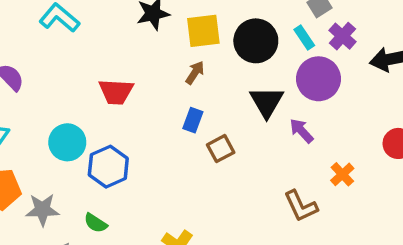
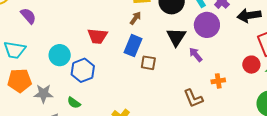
red trapezoid: (116, 92) -> (97, 36), moved
blue rectangle: (193, 120) -> (133, 46), size x1.5
brown square: (221, 149) -> (148, 63), turned 35
orange cross: (342, 174) -> (218, 81), turned 32

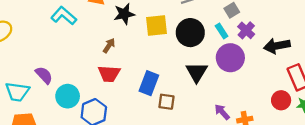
purple semicircle: (28, 16) -> (44, 75), moved
brown arrow: (135, 18) -> (109, 46), moved
purple arrow: (196, 55) -> (222, 112), moved

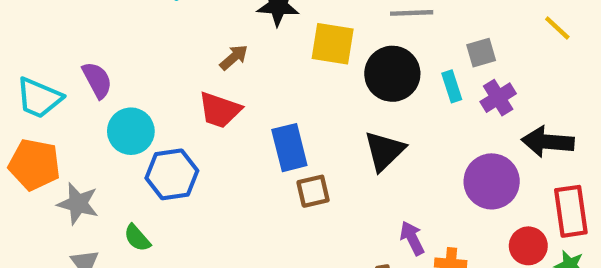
purple circle: (230, 58) -> (492, 181), moved
blue rectangle: (149, 83) -> (289, 148), turned -50
brown square: (166, 102) -> (313, 191), turned -36

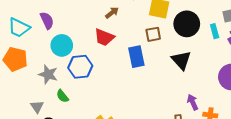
black triangle: (384, 151) -> (181, 60), turned -30
brown square: (313, 191) -> (153, 34), moved
gray star: (78, 204) -> (48, 74), moved

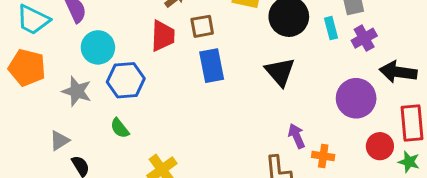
brown square: (153, 34) -> (202, 26), moved
red trapezoid: (104, 37) -> (163, 36), turned -110
green semicircle: (62, 96) -> (120, 128), moved
gray triangle: (37, 107) -> (59, 141), turned 32

